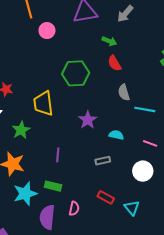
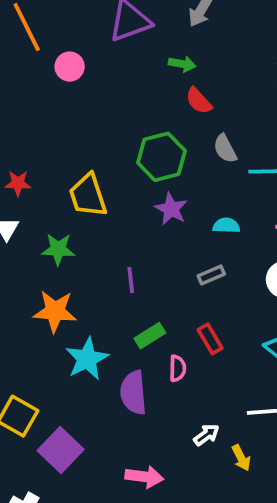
green hexagon: (76, 73) -> (161, 157), moved
green star: (21, 130) -> (58, 249), turned -30
green rectangle: (53, 186) -> (150, 336), moved, turned -35
red rectangle: (106, 197) -> (210, 339), moved, turned 42

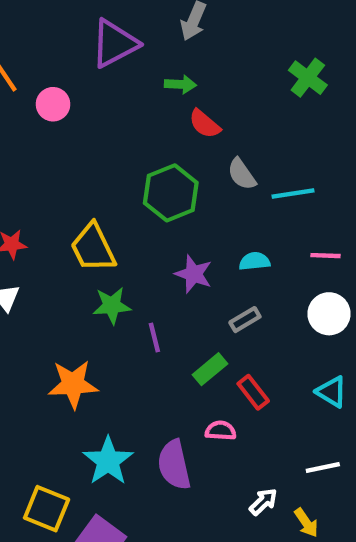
purple star: (171, 209) -> (194, 274), moved
green star: (58, 249) -> (112, 306), moved
green rectangle: (150, 336) -> (210, 369), moved
cyan star: (87, 359) -> (108, 461), moved
pink semicircle: (178, 368) -> (221, 431), turned -80

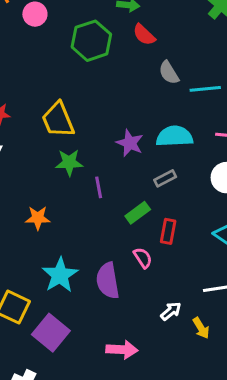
green hexagon: (171, 193) -> (91, 41), moved
cyan semicircle: (255, 261) -> (175, 136), size x1.6
orange star: (73, 384) -> (38, 218), size x0.7
red rectangle: (253, 392) -> (168, 231), turned 45
pink semicircle: (221, 431) -> (143, 258), turned 50

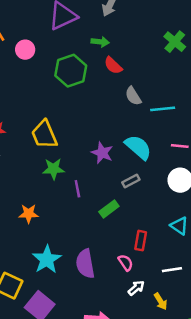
cyan semicircle: (175, 136) -> (138, 147), turned 44
red rectangle: (168, 231) -> (141, 241), moved
pink semicircle: (143, 258) -> (126, 263), moved

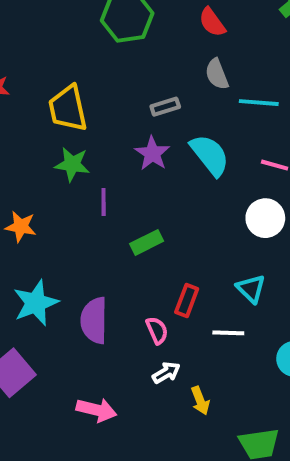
red semicircle: (113, 66) -> (212, 22), moved
gray rectangle: (131, 181) -> (165, 107), moved
white line: (172, 270) -> (228, 333), moved

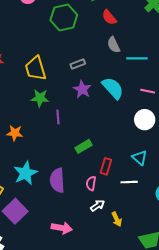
gray rectangle: (165, 107) -> (78, 64), moved
green rectangle: (147, 242) -> (84, 146), moved
pink semicircle: (157, 330) -> (91, 183), turned -144

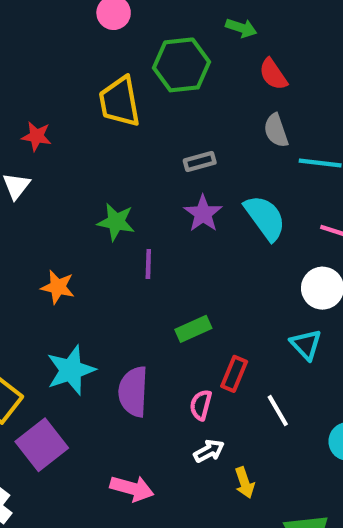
yellow trapezoid: (36, 68) -> (120, 102), moved
cyan triangle: (140, 158) -> (306, 345), moved
white line: (129, 182) -> (278, 411), turned 56

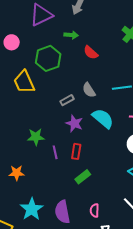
gray semicircle: (276, 130) -> (89, 90), moved
red rectangle: (234, 374) -> (76, 151), moved

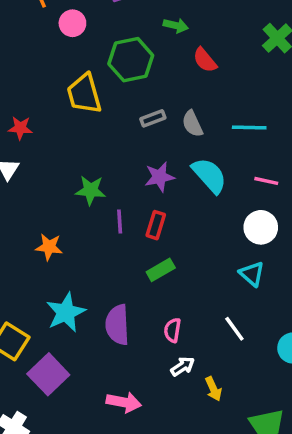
gray rectangle: (67, 100) -> (153, 118), moved
purple star: (74, 123) -> (159, 177), turned 30

